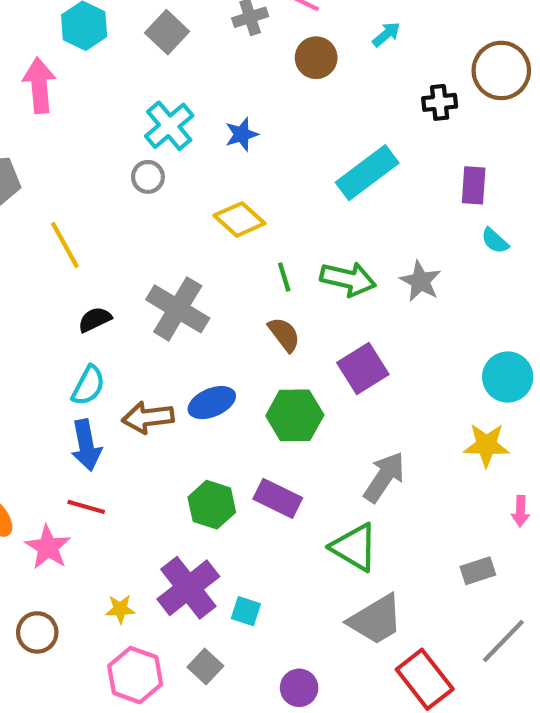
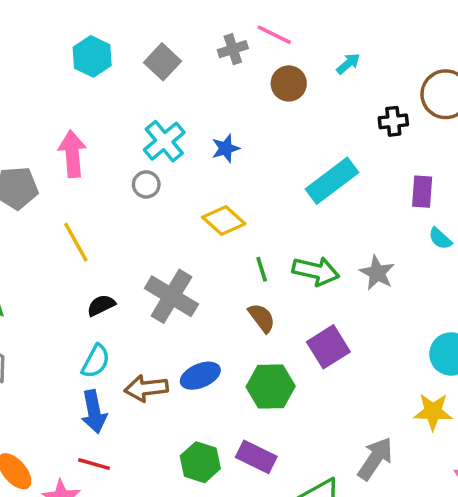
pink arrow: (39, 85) -> (72, 154), moved
gray arrow: (384, 477) -> (375, 459), moved

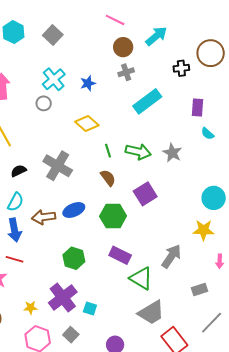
gray cross: (233, 49) -> (126, 72), moved
cyan arrow: (348, 64) -> (156, 36), size x1.6
purple rectangle: (256, 457) -> (120, 255), moved

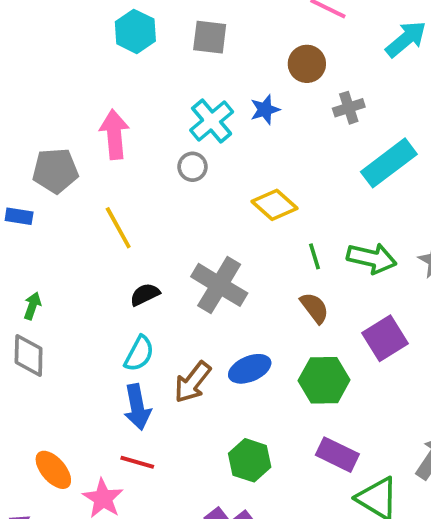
gray square: (53, 35) -> (210, 37), turned -36
brown circle: (123, 47) -> (307, 64), moved
blue star: (88, 83) -> (265, 110), moved
brown arrow: (44, 217) -> (193, 382), turned -45

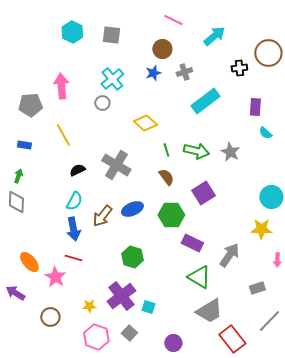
blue star: (265, 110) -> (153, 73), moved
blue rectangle: (19, 216) -> (24, 145), moved
purple rectangle: (337, 455) -> (192, 243), moved

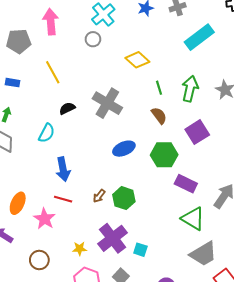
green arrow: (196, 151) -> (190, 89), turned -90
cyan semicircle: (74, 201) -> (47, 133), moved
brown arrow: (102, 216) -> (99, 196), moved, size x0.6
orange ellipse: (29, 262) -> (18, 203), turned 65

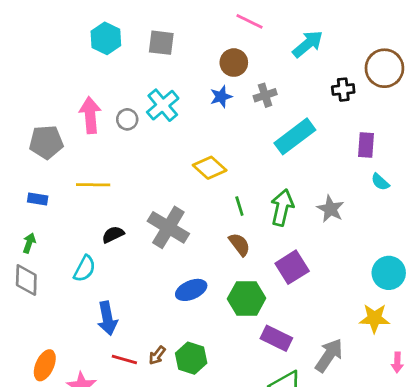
gray circle: (93, 39) -> (127, 119), moved
yellow line: (53, 72) -> (93, 185), turned -60
red line: (63, 199) -> (124, 360), moved

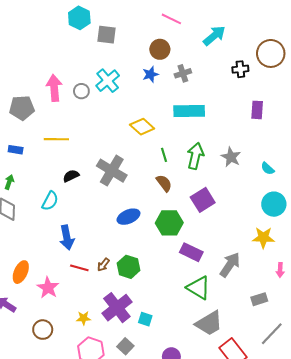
cyan hexagon: (106, 38) -> (79, 18), moved
cyan rectangle: (295, 136) -> (189, 111), moved, turned 36
cyan semicircle: (380, 182) -> (268, 169), moved

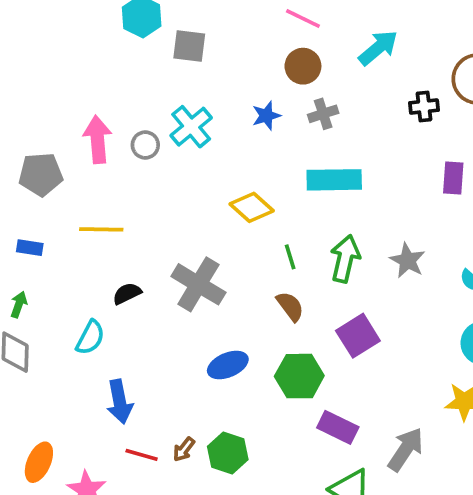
brown circle: (160, 49) -> (303, 66), moved

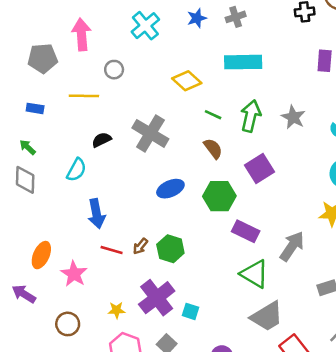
gray circle: (145, 145) -> (114, 70), moved
green line: (290, 257) -> (213, 115), turned -48
green arrow: (19, 305) -> (28, 147), turned -66

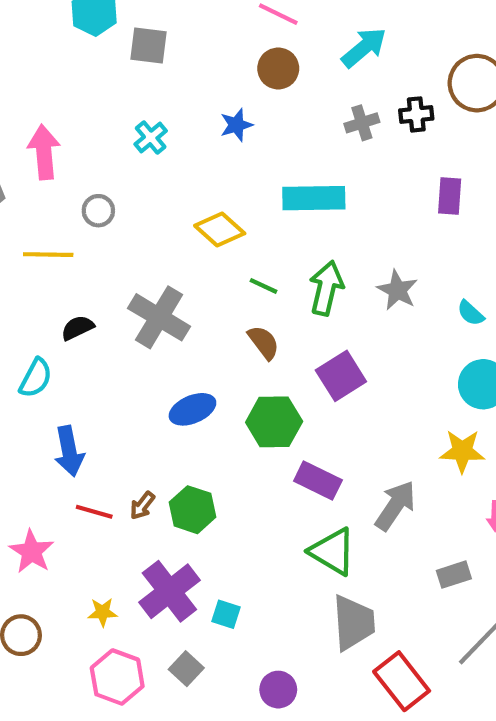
gray cross: (236, 17) -> (362, 123), moved
cyan cross: (145, 26) -> (151, 137), size x0.7
gray trapezoid: (267, 316) -> (354, 623), turned -63

